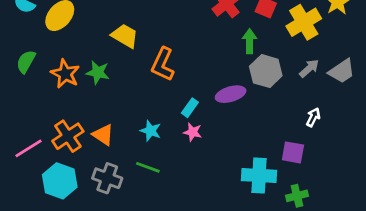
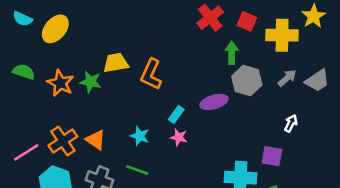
yellow cross: (304, 22) -> (282, 35), turned 32
yellow trapezoid: (125, 36) -> (116, 63), moved, turned -40
green semicircle: (26, 62) -> (24, 72), turned 80

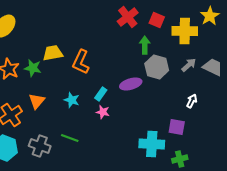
gray trapezoid: (317, 81) -> (213, 67), turned -120
cyan star: (140, 136) -> (72, 100), moved
orange triangle: (96, 140) -> (37, 101), moved, turned 36

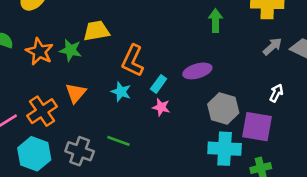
orange L-shape: (81, 62) -> (133, 61), moved
gray hexagon: (157, 67) -> (223, 109), moved
purple square: (177, 127) -> (257, 127), size x1.4

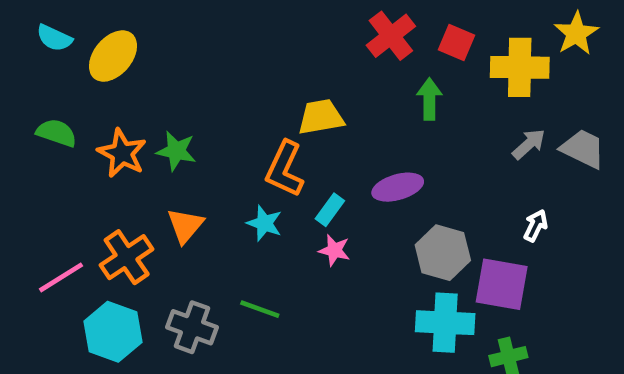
yellow trapezoid: (96, 31) -> (321, 117), moved

